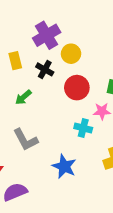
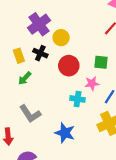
yellow rectangle: (15, 61) -> (19, 56), moved

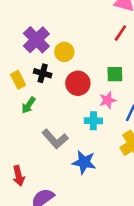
gray L-shape: (30, 114) -> (55, 139), moved

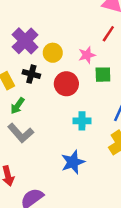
pink star: (108, 100) -> (87, 55), moved
gray L-shape: (55, 139) -> (21, 133), moved
blue star: (84, 162) -> (73, 162), turned -30

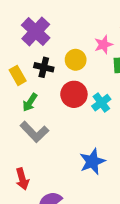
yellow circle: (53, 53) -> (76, 60), moved
red circle: (66, 84) -> (74, 94), moved
cyan cross: (82, 121) -> (101, 103), moved, turned -35

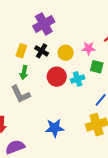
yellow rectangle: (18, 75) -> (21, 51), turned 32
green arrow: (30, 102) -> (24, 72), turned -40
cyan cross: (101, 103) -> (78, 79), moved

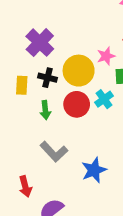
yellow circle: (66, 53) -> (79, 71), size x1.5
green arrow: (24, 72) -> (45, 110), moved
gray L-shape: (20, 94) -> (54, 152), moved

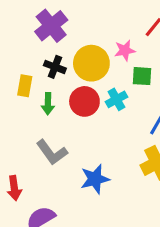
yellow rectangle: (22, 85) -> (25, 86), moved

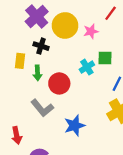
yellow circle: (91, 63) -> (65, 25), moved
green square: (142, 76) -> (105, 58), moved
red circle: (84, 101) -> (59, 83), moved

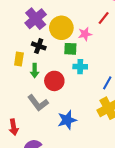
green square: (105, 58) -> (70, 49), moved
cyan cross: (87, 67) -> (80, 67), turned 32

